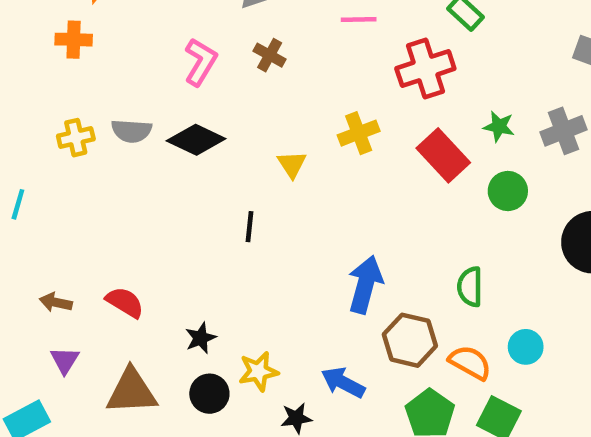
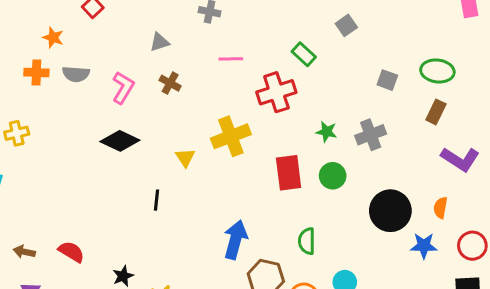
gray semicircle: (131, 131) -> (76, 74), moved
yellow cross: (359, 133) -> (231, 136), size x1.4
yellow cross: (76, 138) -> (17, 133), moved
red rectangle: (443, 155) -> (289, 173), moved, turned 36

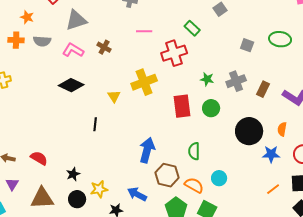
gray triangle: (159, 42) -> (76, 20), moved, size x1.6
pink L-shape: (123, 88) -> (73, 50), turned -90
brown rectangle: (436, 112) -> (263, 89), moved

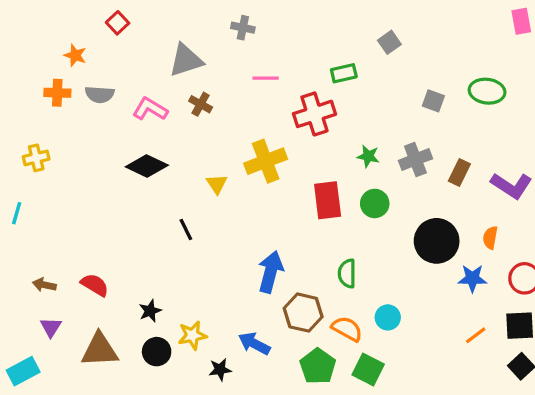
gray triangle: (76, 20) -> (186, 60), moved
green rectangle: (192, 28) -> (344, 73), turned -56
black line: (95, 124) -> (186, 230), turned -32

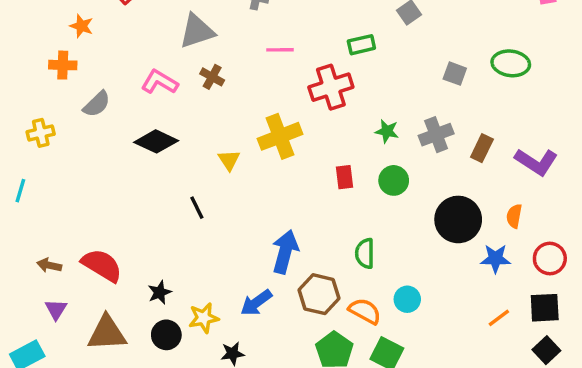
gray semicircle: (100, 94) -> (97, 104), moved, turned -48
red rectangle: (328, 200) -> (344, 177), size x0.6
red semicircle: (95, 285) -> (102, 265), size x1.4
blue arrow: (254, 343) -> (256, 303), moved, turned -64

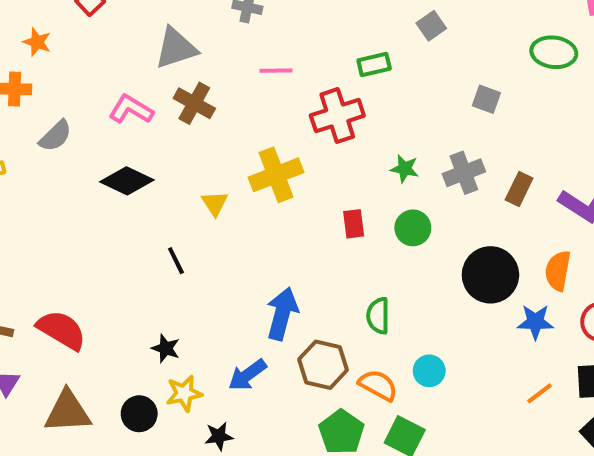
green ellipse: (511, 63) -> (554, 52), moved
brown cross: (212, 77) -> (194, 103), size x1.4
orange semicircle: (514, 216) -> (558, 271), size x1.4
black star: (160, 292) -> (166, 348), moved, turned -30

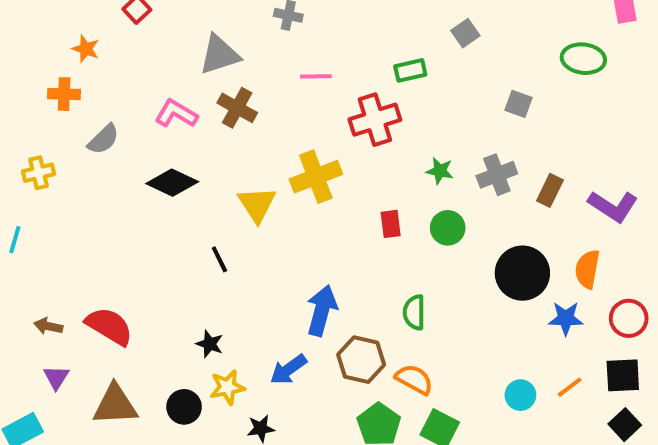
yellow triangle: (215, 203) -> (257, 204), size x1.5
cyan circle: (429, 371) -> (520, 395), moved

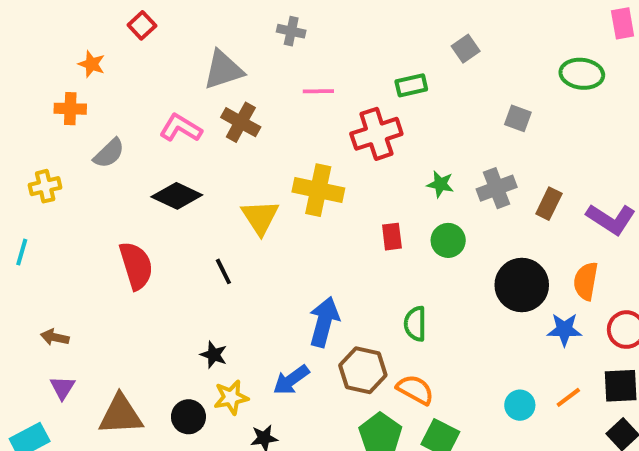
yellow cross: (316, 177) -> (318, 190), turned 33
red semicircle: (109, 326) -> (136, 266), moved, turned 42

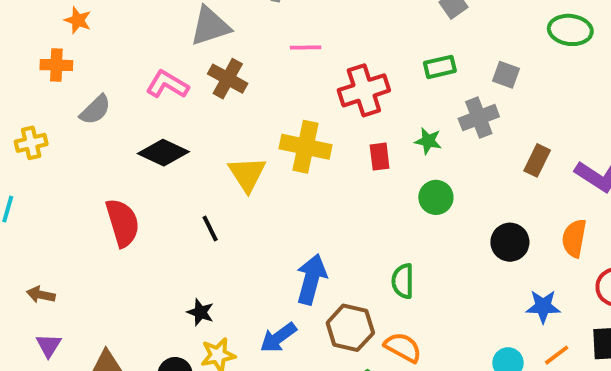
green rectangle: (411, 85) -> (440, 67), moved
gray cross: (497, 188) -> (479, 118), moved
red rectangle: (392, 237) -> (380, 157), moved
black circle: (522, 285) -> (510, 242), size x0.7
blue star: (564, 330) -> (543, 306), moved

